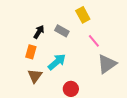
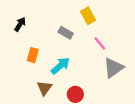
black arrow: (39, 32) -> (20, 24), moved
brown triangle: (35, 76) -> (44, 88), moved

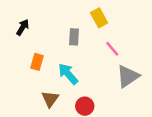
gray rectangle: (66, 33) -> (74, 37), turned 64
cyan arrow: (60, 66) -> (68, 74), turned -90

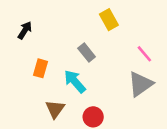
gray rectangle: (74, 37) -> (87, 53), moved, turned -42
pink line: (112, 49) -> (144, 54), moved

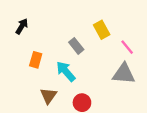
yellow rectangle: (109, 20) -> (102, 30), moved
gray triangle: (140, 84) -> (124, 74), turned 40

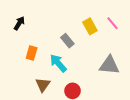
pink line: (127, 47) -> (112, 23), moved

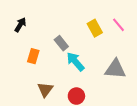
gray rectangle: (67, 41) -> (61, 43), moved
cyan arrow: (58, 63) -> (75, 62), moved

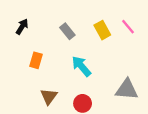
gray rectangle: (61, 43) -> (67, 31), moved
gray triangle: (115, 69) -> (127, 89), moved

